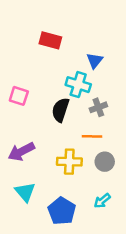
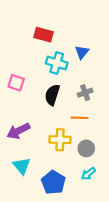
cyan cross: (78, 85) -> (57, 63), moved
gray circle: (105, 162) -> (86, 148), moved

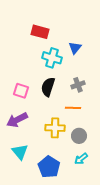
pink square: (16, 83) -> (21, 91), moved

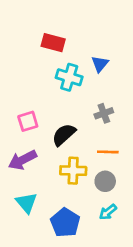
black semicircle: (48, 87) -> (64, 135), moved, turned 30
pink square: (21, 91) -> (28, 121), turned -35
orange line: (73, 108) -> (108, 152), moved

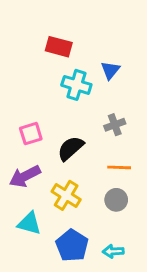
yellow cross: (73, 171) -> (66, 195), moved, turned 30
cyan triangle: (26, 203) -> (29, 223), turned -35
cyan arrow: (108, 212) -> (113, 251), moved, turned 36

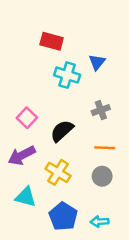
pink square: (31, 134) -> (27, 118), turned -30

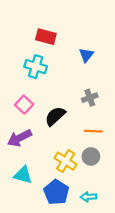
cyan cross: (67, 75) -> (36, 67), moved
yellow cross: (58, 172) -> (66, 161), moved

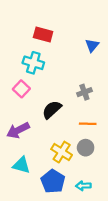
blue triangle: (86, 55) -> (92, 45), moved
pink square: (24, 105) -> (21, 89), moved

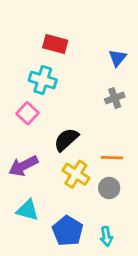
gray cross: (84, 92) -> (115, 98), moved
yellow cross: (62, 152) -> (76, 174), moved
cyan arrow: (83, 186) -> (106, 236), turned -96

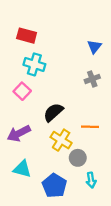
red rectangle: (55, 44) -> (27, 36), moved
gray circle: (109, 188) -> (78, 158), moved
cyan arrow: (106, 236) -> (91, 180), moved

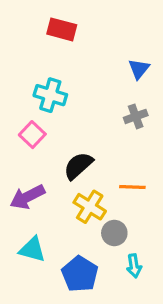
red rectangle: (27, 36) -> (62, 29), moved

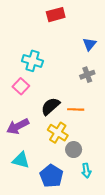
red rectangle: (62, 29) -> (56, 15), moved, turned -30
orange line: (132, 187) -> (76, 109), moved

